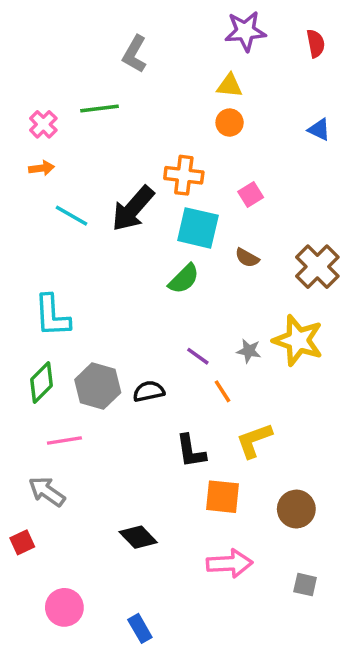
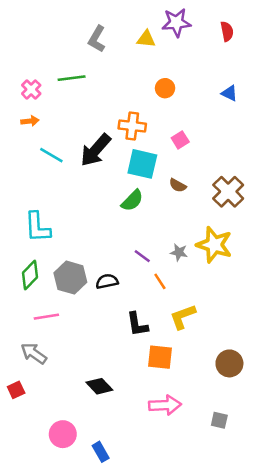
yellow triangle: (230, 86) -> (146, 39), moved
brown circle: (296, 509) -> (229, 363), moved
pink circle: (64, 607) -> (63, 434), moved

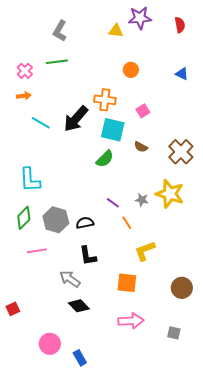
gray L-shape: (97, 39) -> (60, 31), moved
black L-shape: (137, 324) -> (88, 256), moved
gray arrow: (34, 353) -> (70, 279), moved

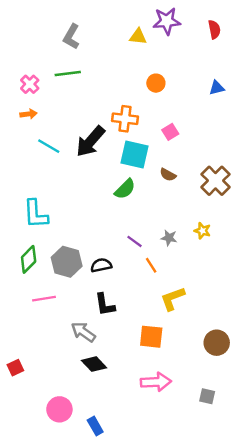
blue triangle: (182, 74) -> (217, 88), turned -40
yellow star: (170, 194) -> (202, 231), size x0.5

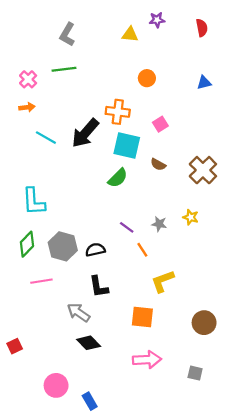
purple star: (167, 21) -> (157, 20), size x0.6

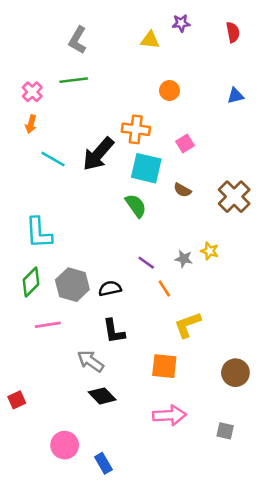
orange arrow: (27, 107) -> (31, 124), turned 112
green semicircle: (118, 178) -> (136, 206), turned -80
yellow star: (191, 217) -> (210, 251), moved

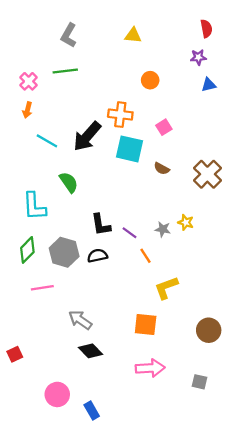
purple star: (181, 23) -> (198, 57), moved
green semicircle: (136, 206) -> (69, 182), moved
black L-shape: (114, 331) -> (101, 225), moved

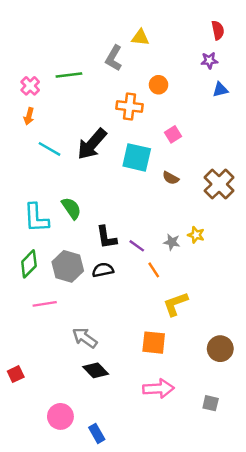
gray L-shape: (69, 35) -> (114, 58), moved
orange cross: (120, 115) -> (129, 107), moved
green semicircle: (69, 182) -> (71, 208), moved

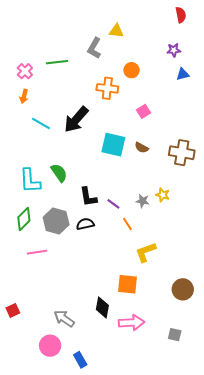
red semicircle: (218, 30) -> (181, 15), moved
cyan square: (137, 157) -> (113, 145), moved
brown cross: (219, 184) -> (182, 153), turned -35
gray arrow: (85, 338) -> (64, 319), moved
black diamond: (96, 370) -> (102, 307), moved, turned 55

